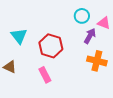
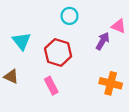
cyan circle: (82, 16) -> (69, 16), moved
orange cross: (97, 61) -> (111, 83), moved

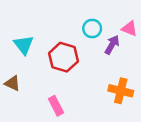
cyan circle: (69, 16) -> (92, 29), moved
pink rectangle: (51, 86) -> (56, 106), moved

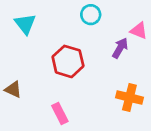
cyan circle: (92, 29) -> (91, 15), moved
cyan triangle: (24, 45) -> (25, 24), moved

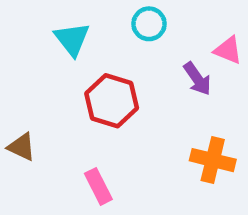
cyan triangle: (25, 24) -> (72, 39), moved
purple arrow: (120, 48) -> (197, 79), turned 115

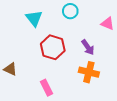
purple arrow: (197, 79) -> (88, 47), moved
orange cross: (213, 160) -> (89, 72), moved

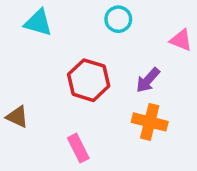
cyan triangle: (34, 18) -> (38, 23), moved, turned -36
purple arrow: (88, 47) -> (148, 80), turned 77

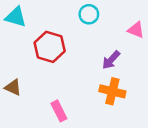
cyan triangle: (38, 23) -> (16, 17), moved
red hexagon: (89, 80) -> (50, 47), moved

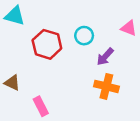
cyan circle: (89, 14) -> (84, 36), moved
pink rectangle: (59, 111) -> (41, 106), moved

